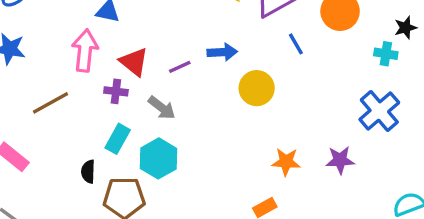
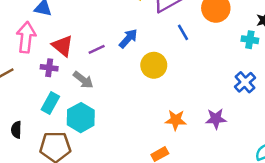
blue arrow: (222, 52) -> (128, 38), turned -45
blue cross: (379, 111) -> (245, 82), size x0.7
black semicircle: (88, 172) -> (16, 130), moved

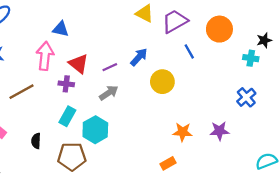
gray arrow: (83, 80) -> (109, 93), moved, turned -72

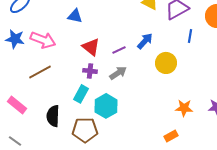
blue line: (189, 51) -> (190, 36), turned 40
pink arrow: (45, 56) -> (43, 40), moved, turned 105
purple cross: (66, 84) -> (90, 71), moved
black semicircle: (36, 141) -> (53, 116), size x1.5

